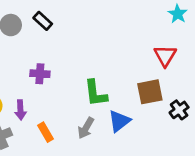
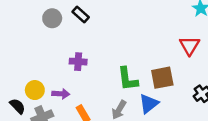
brown square: (150, 92) -> (162, 78), moved
purple arrow: (20, 110) -> (61, 94), turned -84

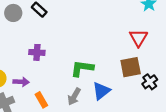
brown square: (162, 78) -> (131, 67), moved
green L-shape: (128, 79) -> (82, 68), turned 105

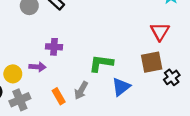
purple arrow: (21, 82) -> (38, 67), moved
gray arrow: (74, 96) -> (81, 90), moved

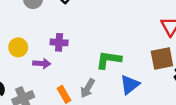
yellow circle: (13, 74) -> (18, 47), moved

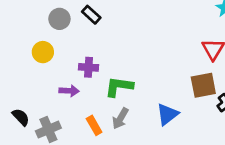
yellow circle: (18, 47) -> (43, 52), moved
green L-shape: (109, 60) -> (119, 87), moved

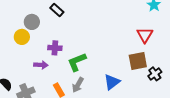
gray circle: (59, 19) -> (32, 22), moved
green L-shape: (119, 87) -> (77, 62), turned -30

